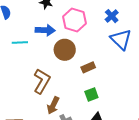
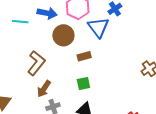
blue triangle: (121, 39) -> (98, 27), moved

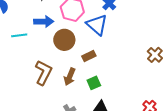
brown arrow: (44, 89) -> (70, 77), moved

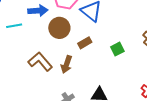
brown L-shape: (43, 73) -> (40, 62), turned -65
green square: (94, 83) -> (117, 49), moved

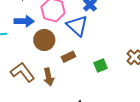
brown arrow: (66, 64) -> (49, 77), turned -36

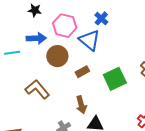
green square: (100, 65) -> (115, 79), size x1.6
brown arrow: (49, 77) -> (81, 105), moved

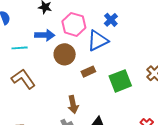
blue triangle: (90, 40) -> (98, 41), turned 50
brown L-shape: (37, 89) -> (23, 79), moved
brown arrow: (81, 105) -> (73, 104), moved

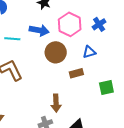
blue cross: (111, 20) -> (99, 24), moved
blue triangle: (98, 41) -> (89, 52), moved, size x0.6
green square: (120, 81) -> (106, 88), size x0.7

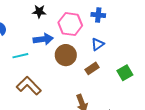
blue cross: (99, 24) -> (98, 15), turned -32

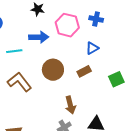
brown circle: (66, 55) -> (53, 70), moved

